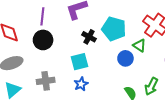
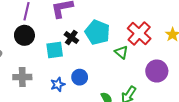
blue circle: (125, 58) -> (80, 77), moved
cyan square: (79, 62) -> (55, 50), moved

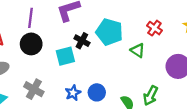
red cross: (139, 33) -> (154, 28), size x0.6
gray cross: (22, 77) -> (34, 89), turned 36
blue circle: (80, 77) -> (97, 92), moved

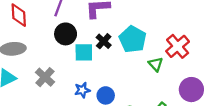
red cross: (154, 28) -> (178, 46), size x1.5
black circle: (31, 44) -> (66, 34), moved

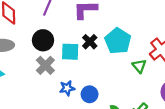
black circle: (66, 34) -> (43, 40), moved
gray cross: (45, 77) -> (45, 65), moved

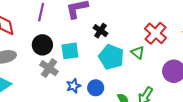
cyan pentagon: (118, 41) -> (111, 57), moved
black cross: (90, 42) -> (100, 31), moved

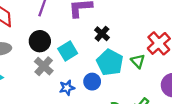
cyan square: (70, 51) -> (68, 51), turned -30
blue circle: (96, 88) -> (92, 82), moved

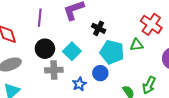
green triangle: (138, 61) -> (137, 45), turned -40
gray cross: (44, 66) -> (54, 70), turned -30

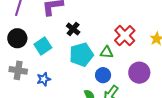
cyan pentagon: (112, 52) -> (81, 55), turned 30
gray cross: (54, 70) -> (18, 70), moved
blue circle: (100, 73) -> (103, 75), moved

